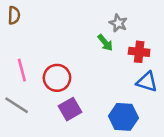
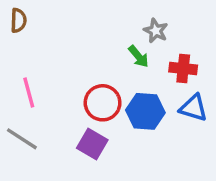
red circle: (57, 78) -> (103, 103), moved
purple square: (70, 109) -> (92, 144), turned -30
blue hexagon: (123, 117) -> (145, 111), moved

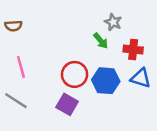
brown semicircle: (18, 20) -> (13, 26), moved, turned 84

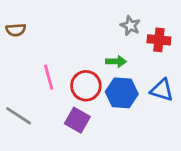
green arrow: (101, 41) -> (116, 61), moved, turned -49
red cross: (133, 50) -> (159, 40), moved
pink line: (21, 67) -> (49, 77), moved

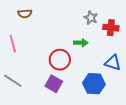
brown semicircle: (16, 30) -> (25, 14), moved
pink line: (49, 77) -> (13, 44), moved
blue hexagon: (122, 93) -> (94, 84), moved

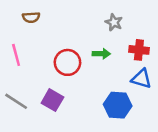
red cross: (111, 28) -> (139, 50), moved
red circle: (60, 60) -> (67, 62), moved
purple square: (54, 84) -> (52, 100), moved

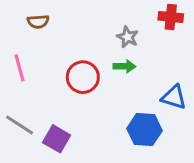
gray star: (114, 22) -> (128, 37), moved
red cross: (139, 50) -> (171, 17), moved
purple square: (52, 100) -> (57, 139), moved

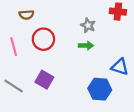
red circle: (83, 77) -> (43, 39), moved
purple square: (57, 139) -> (44, 80), moved

